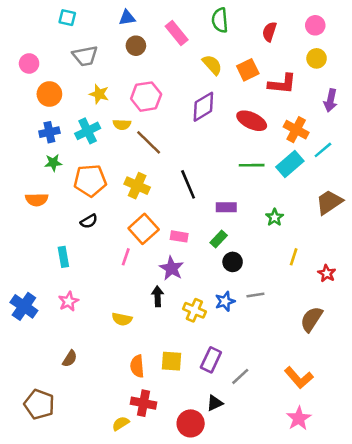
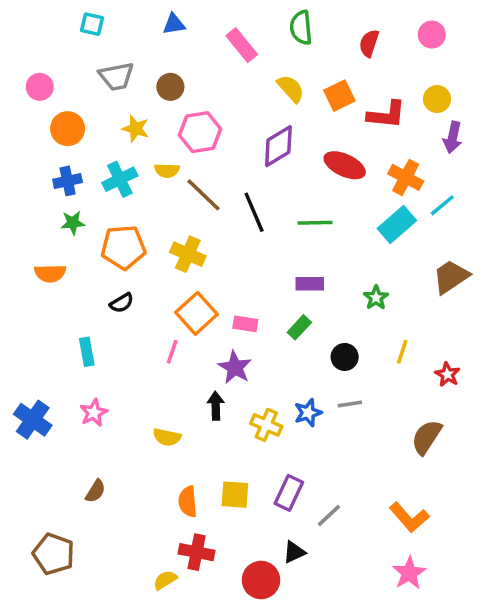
brown circle: (136, 46) -> (170, 87), moved
yellow circle: (317, 58) -> (437, 99), moved
green line: (252, 165) -> (315, 223), moved
black line: (188, 184) -> (254, 212), moved
black circle: (233, 262) -> (345, 357), moved

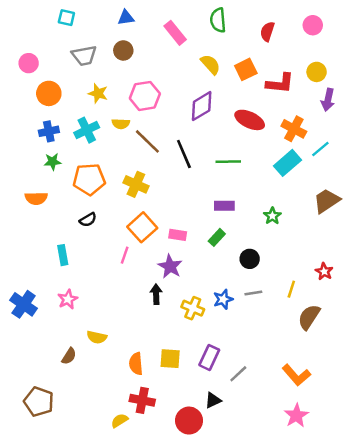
brown circle: (170, 87) -> (123, 50), moved
yellow line: (402, 352) -> (291, 289), moved
yellow semicircle: (167, 437) -> (97, 337), moved

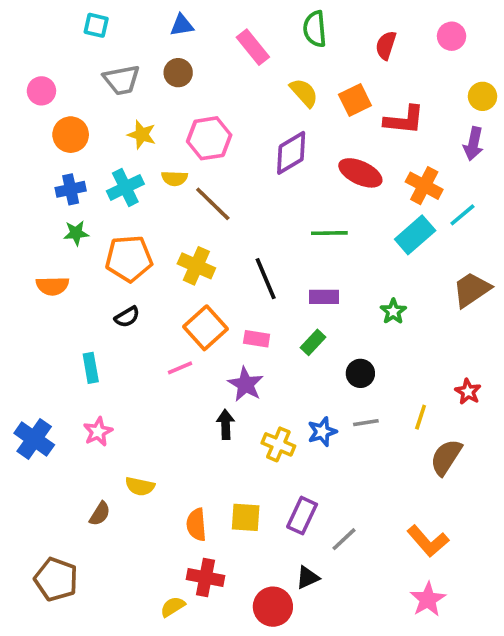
yellow circle: (317, 72) -> (483, 96), moved
black line: (184, 154) -> (266, 279), moved
pink line: (125, 255) -> (180, 368), turned 48

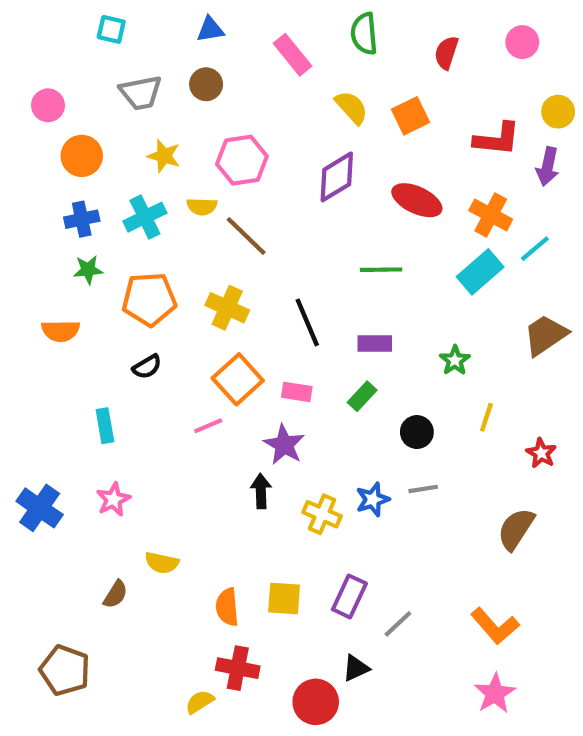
red L-shape: (404, 120) -> (497, 139), moved
yellow line: (421, 417) -> (486, 417), moved

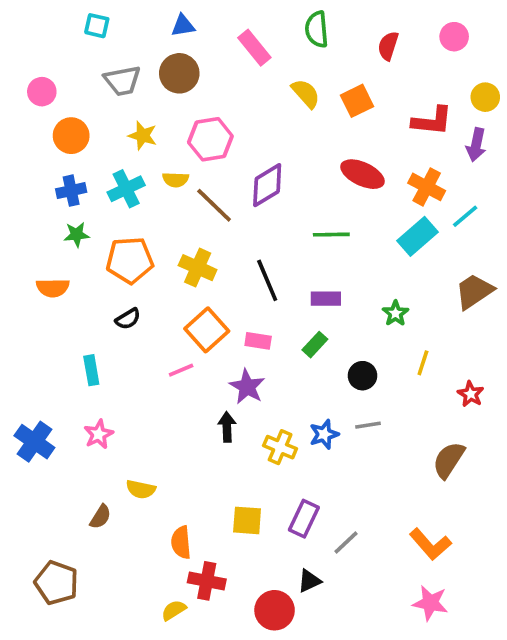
brown circle: (206, 84) -> (179, 73), size x1.4
purple diamond: (337, 177) -> (267, 185), moved
orange semicircle: (227, 607) -> (181, 542), moved
pink star: (495, 693) -> (430, 603), turned -30

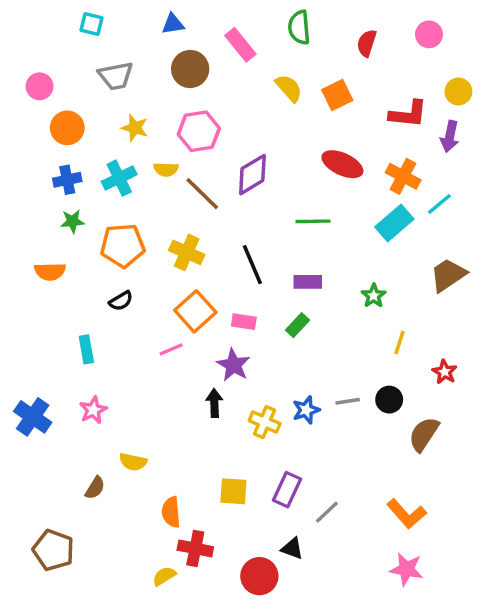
brown circle: (179, 73) -> (190, 69), moved
black circle: (362, 376) -> (389, 400), moved
black triangle: (309, 581) -> (292, 548), turned 45

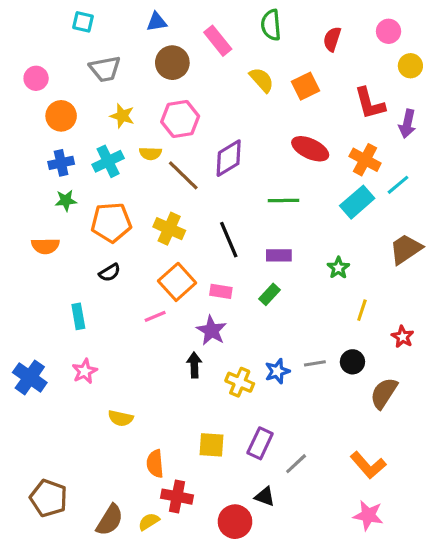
yellow circle: (458, 92) -> (410, 66), moved
red L-shape: (408, 114) -> (370, 103), turned 69
brown semicircle: (95, 488) -> (110, 520), moved, size x1.5

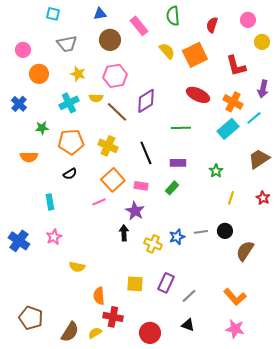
orange square: (305, 86) -> (195, 55), size x1.4
purple arrow: (407, 124) -> (263, 89), moved
blue cross: (61, 163) -> (19, 104), moved, turned -35
red star: (403, 337) -> (263, 198), moved
black triangle: (265, 497) -> (188, 325), moved

